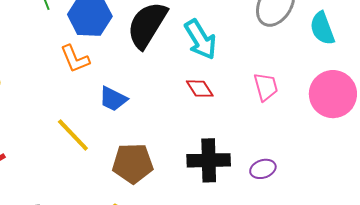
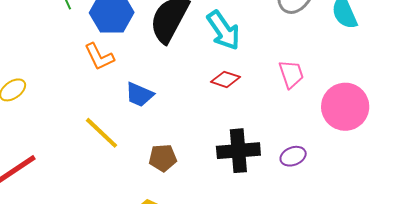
red diamond: (200, 89) -> (226, 79), turned -36
pink circle: (333, 94) -> (345, 107), moved
brown pentagon: (133, 163) -> (163, 158), size x0.7

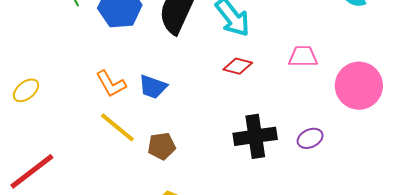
orange L-shape: (99, 57) -> (111, 84), moved
pink trapezoid: (291, 74) -> (303, 57), turned -68
brown pentagon: (163, 158) -> (162, 146), moved

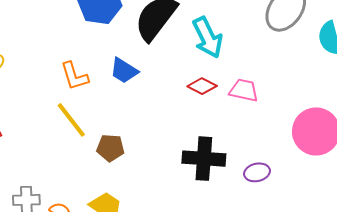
pink trapezoid: (303, 57) -> (244, 90), moved
blue trapezoid: (153, 87) -> (124, 71), moved

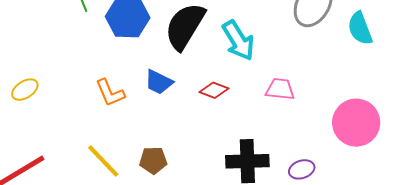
red diamond: (202, 86) -> (214, 90), moved
yellow line: (71, 120) -> (103, 161), moved

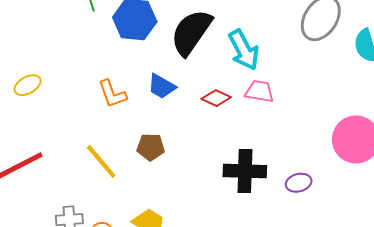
pink trapezoid: (280, 89) -> (259, 91), moved
brown pentagon: (153, 160) -> (151, 147), moved

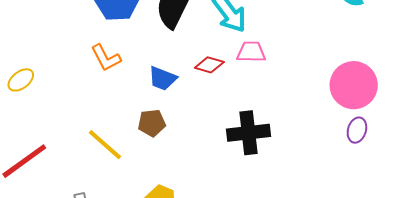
blue trapezoid: (162, 86) -> (163, 78), moved
orange L-shape: (112, 94) -> (106, 58), moved
purple ellipse: (299, 183) -> (357, 130), moved, turned -50

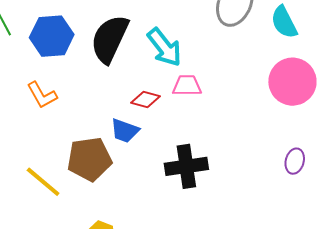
blue trapezoid: (163, 78) -> (125, 131), moved
pink circle: (354, 85) -> (292, 82), moved
brown pentagon: (152, 123) -> (89, 159), size x1.6

